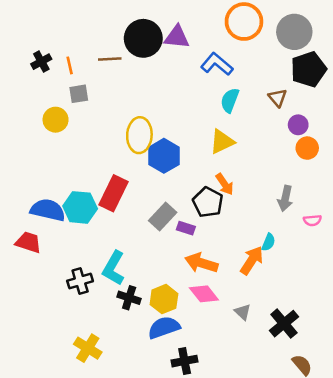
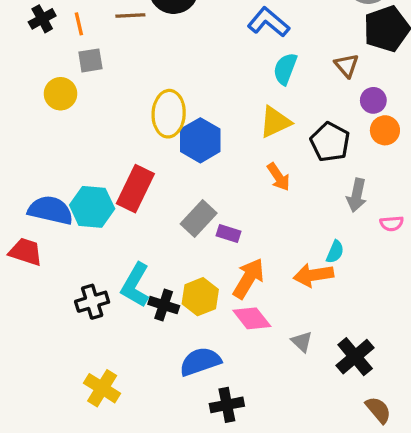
black pentagon: (208, 202) -> (330, 142), moved
orange arrow: (252, 260) -> (313, 275), turned -132
orange arrow: (201, 263) -> (249, 278), turned 104
black cross: (129, 298) -> (164, 305), moved
yellow hexagon: (164, 299) -> (200, 297), moved

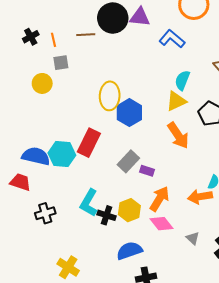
cyan semicircle: (285, 69) -> (182, 80), moved
orange arrow: (278, 177) -> (178, 135), size x1.5
black cross: (92, 302) -> (45, 213), moved

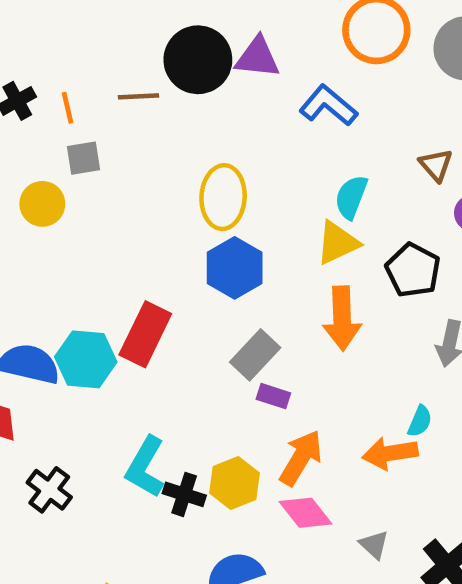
yellow ellipse: (110, 96) -> (223, 197), moved
orange arrow: (178, 135) -> (342, 318), turned 32
gray rectangle: (128, 161) -> (255, 355), moved
black cross: (45, 213) -> (49, 490), turned -36

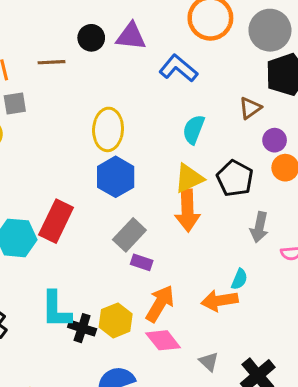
black circle: (198, 60) -> (91, 38), size x0.6
brown triangle: (436, 165) -> (250, 108), turned 35
yellow triangle: (337, 243) -> (189, 178), moved
cyan L-shape: (145, 467) -> (56, 310), turned -30

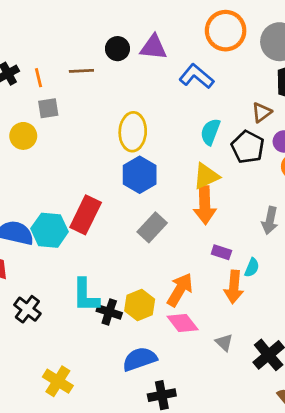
black pentagon: (235, 178) -> (248, 147), moved
purple rectangle: (142, 262) -> (221, 252), moved
orange arrow: (220, 301) -> (234, 287), turned -76

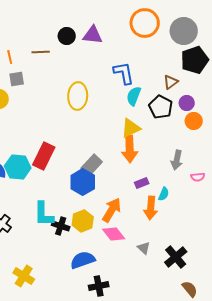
blue L-shape: (196, 76) -> (124, 73), moved, turned 40
blue hexagon: (140, 175) -> (83, 182), moved
purple rectangle: (221, 252) -> (142, 183), turned -40

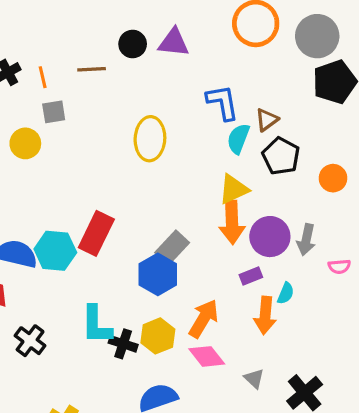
brown triangle: (171, 82) -> (267, 120), moved
purple circle: (187, 103) -> (270, 237), moved, size x1.6

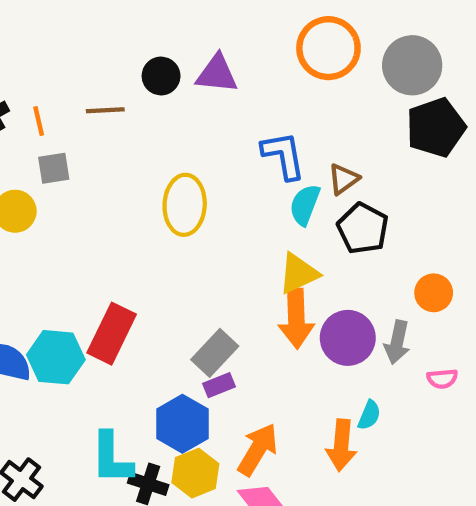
orange circle: (333, 178) -> (434, 293), moved
blue hexagon: (158, 274) -> (182, 424), moved
purple rectangle: (251, 276) -> (219, 385), moved

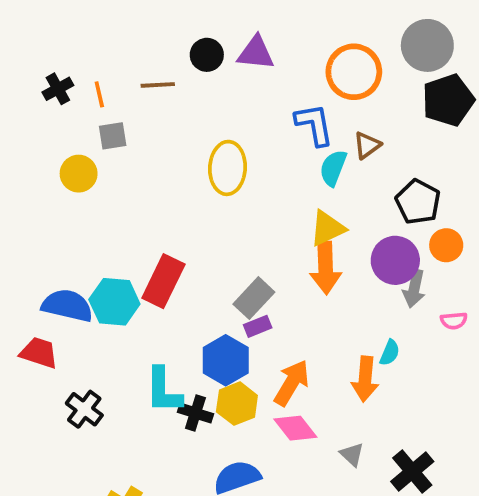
orange circle: (328, 48) -> (354, 72), moved
black pentagon: (363, 228) -> (418, 202), moved
purple circle: (348, 338) -> (395, 260), moved

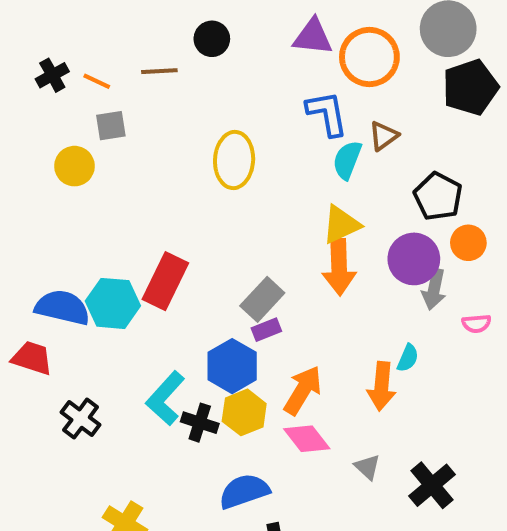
purple triangle: (256, 53) -> (313, 37), moved
orange line: (99, 94) -> (97, 81), turned -52
cyan L-shape: (163, 390) -> (165, 398), turned 42

